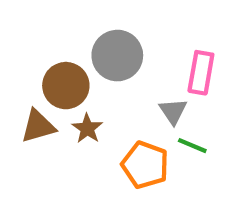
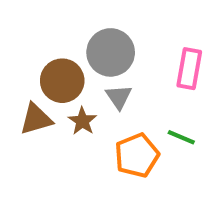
gray triangle: (173, 111) -> (119, 97), moved
orange pentagon: (145, 165) -> (137, 155), turned 30

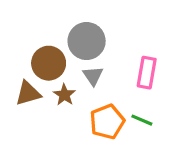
pink rectangle: (189, 69) -> (147, 73), moved
green line: (181, 137) -> (142, 120), moved

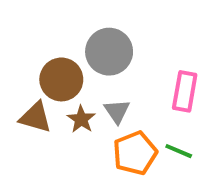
gray triangle: (93, 76) -> (117, 111), moved
brown triangle: (28, 93) -> (35, 117), turned 32

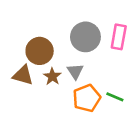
gray circle: (109, 52) -> (85, 37), moved
pink rectangle: (185, 91) -> (119, 37), moved

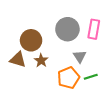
gray triangle: (75, 71) -> (80, 57), moved
green line: (115, 97) -> (91, 77), turned -40

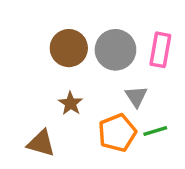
brown circle: (31, 40) -> (69, 48), moved
brown triangle: (18, 60) -> (41, 143), moved

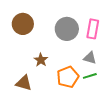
brown circle: (69, 48) -> (23, 24), moved
gray triangle: (136, 96) -> (90, 58), moved, turned -40

